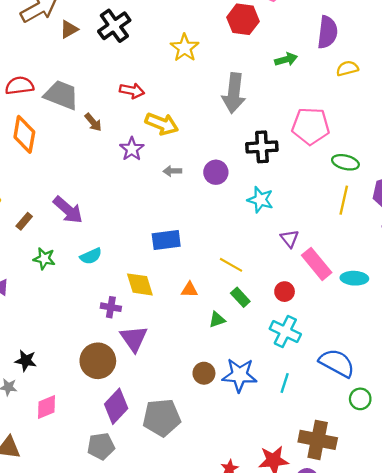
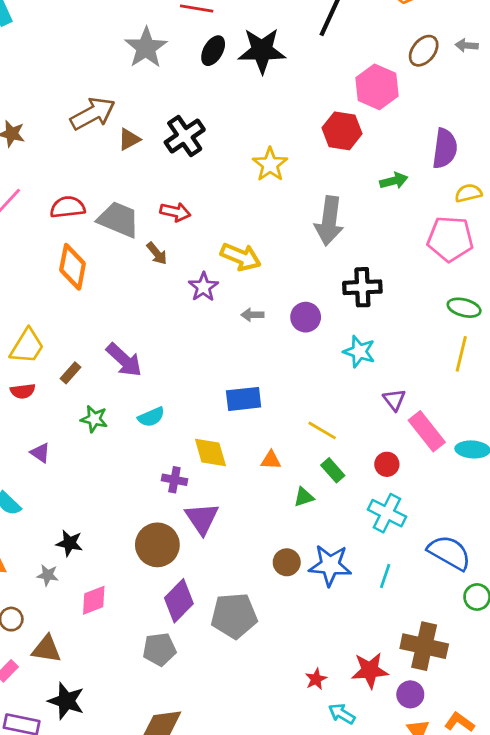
red arrow: (132, 91) -> (175, 212), moved
pink pentagon: (311, 126) -> (450, 239), moved

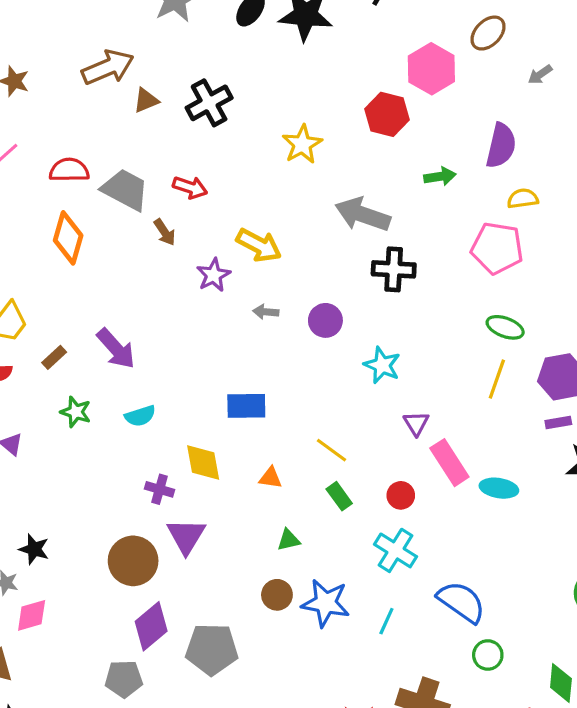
gray arrow: (467, 45) -> (540, 75), moved, turned -45
gray arrow: (329, 221) -> (363, 215), turned 96
black cross: (362, 287) -> (394, 269), moved
green triangle: (304, 497) -> (289, 540), moved
pink diamond: (94, 600) -> (32, 615), moved

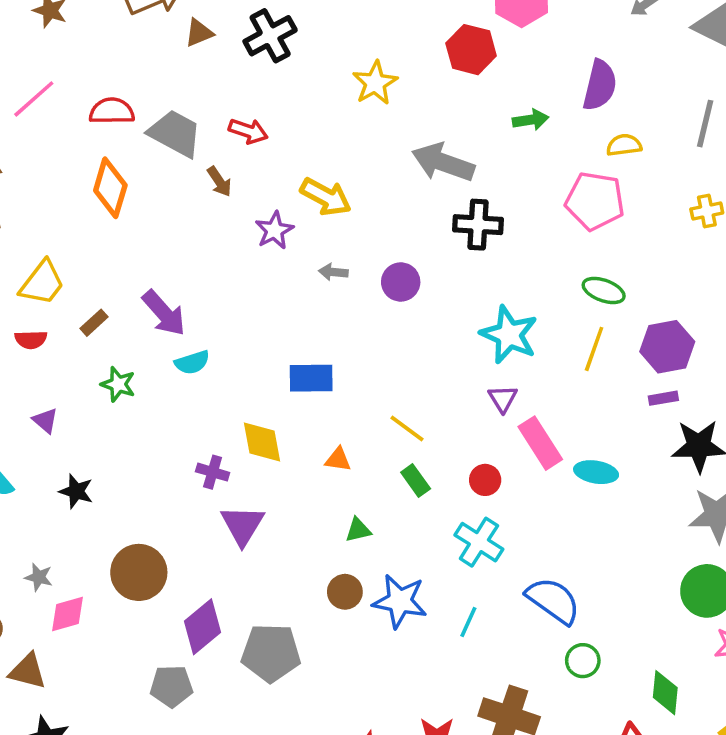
cyan star: (382, 365) -> (509, 335), moved, size x1.4
cyan semicircle: (140, 416) -> (192, 362), moved
black star: (34, 549) -> (76, 491), moved
brown circle: (133, 561) -> (139, 572), moved

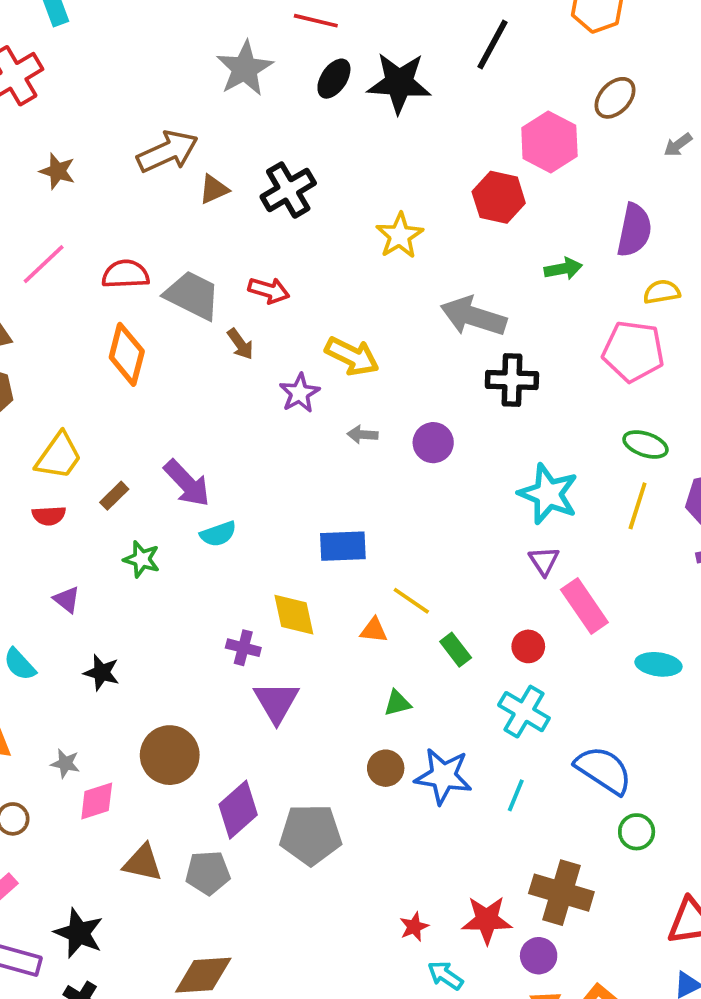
yellow line: (407, 429) -> (411, 601), moved
cyan ellipse: (596, 472) -> (658, 664), moved
brown triangle: (28, 671) -> (143, 863), moved

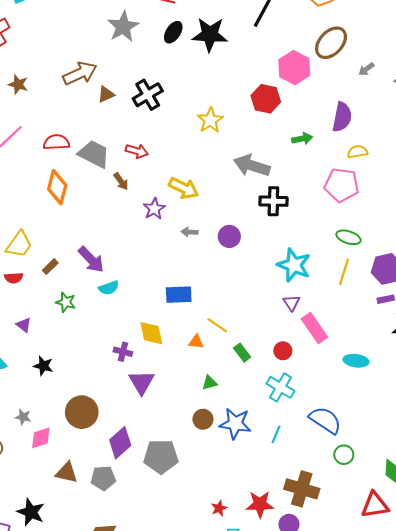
brown ellipse: (615, 98) -> (331, 43), size x1.4

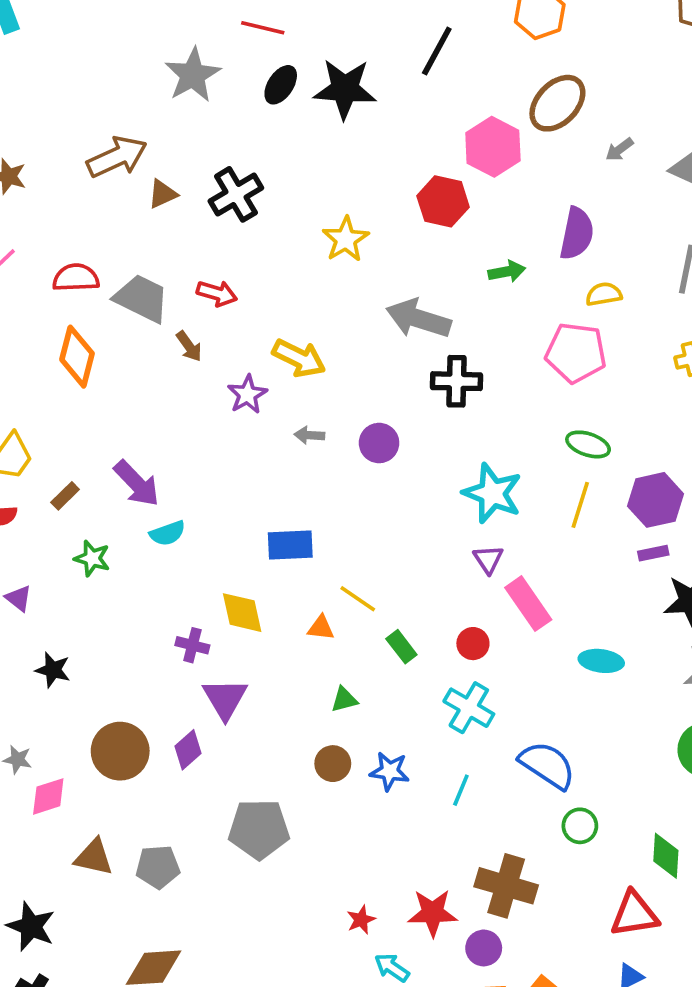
blue star: (235, 424) -> (390, 771), size x0.7
purple diamond: (120, 443) -> (188, 750), moved, size x0.7

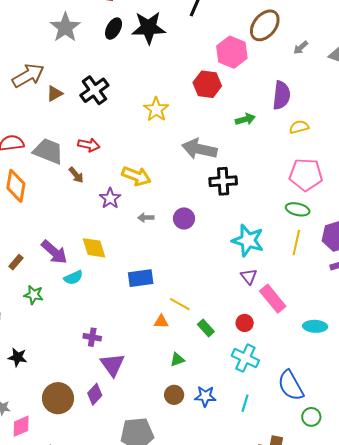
pink pentagon: (576, 353) -> (306, 175), moved
yellow diamond: (242, 613) -> (94, 248), moved
blue semicircle: (547, 765) -> (291, 385), turned -148

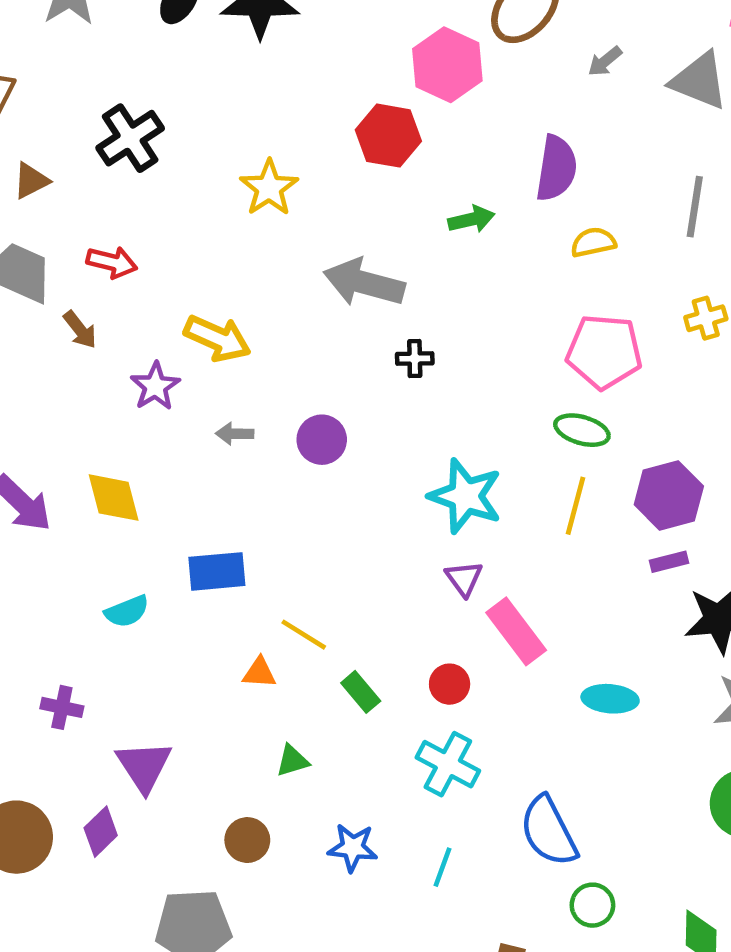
brown triangle: (55, 93) -> (31, 181), moved
black cross: (223, 181) -> (415, 359), size x0.6
cyan semicircle: (73, 278) -> (127, 611), moved
purple cross: (92, 337) -> (62, 707), moved
brown circle: (174, 395) -> (247, 840), moved

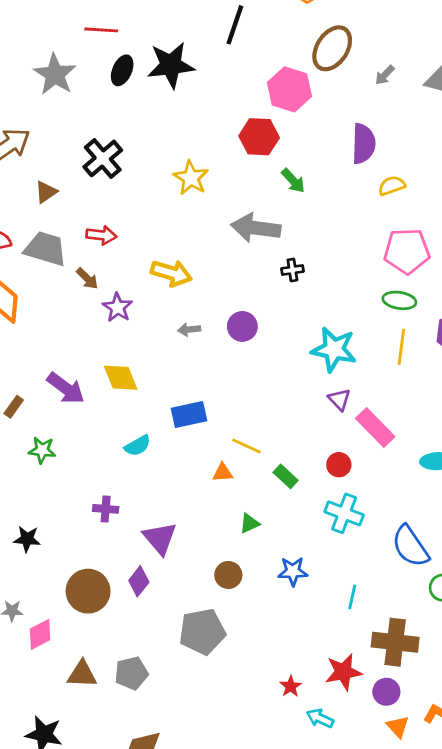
green arrow: (471, 219) -> (293, 181), moved, turned 68
purple star: (155, 386) -> (118, 307), moved
cyan line: (443, 867) -> (352, 597), moved

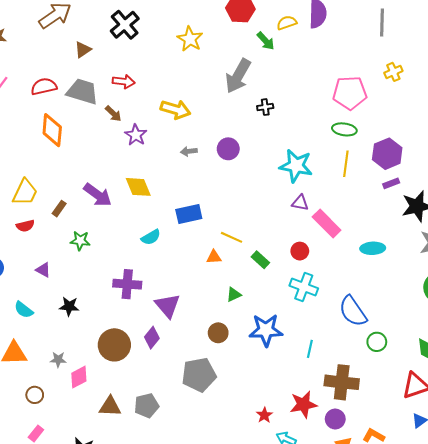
yellow semicircle: (392, 186) -> (287, 23), moved
gray arrow: (256, 228) -> (238, 76), turned -68
purple triangle: (339, 400) -> (300, 203), turned -36
purple cross: (106, 509) -> (127, 284), size x1.5
blue star: (293, 571) -> (266, 330), size x1.5

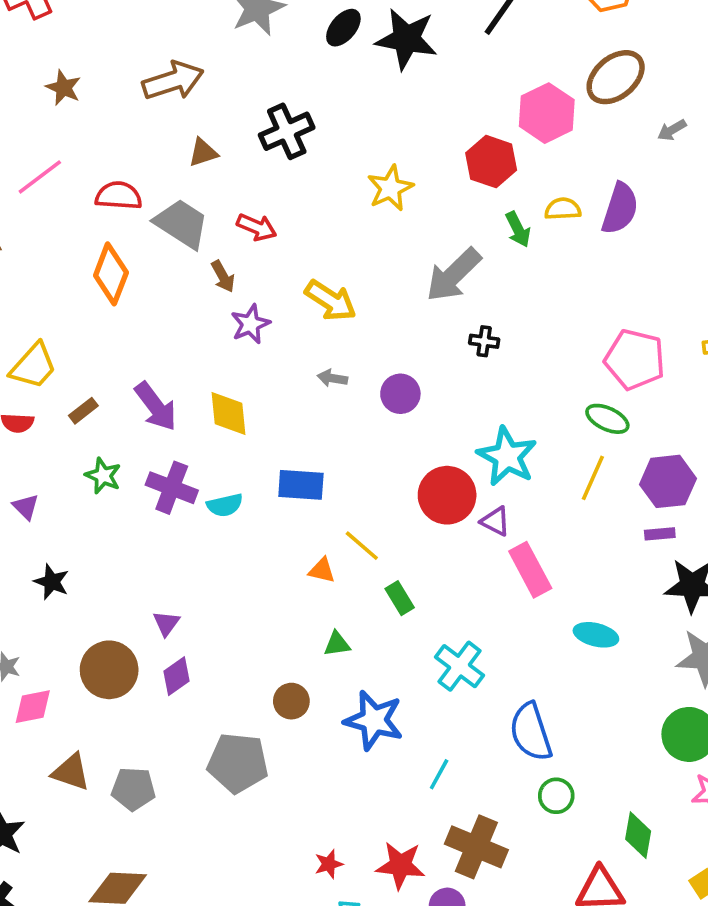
red circle: (300, 251) -> (447, 495), moved, size x1.8
purple cross: (127, 284) -> (172, 488), moved
purple triangle: (168, 306) -> (166, 623), moved, size x0.6

